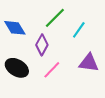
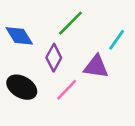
cyan line: (79, 30) -> (117, 40), moved
purple triangle: (89, 63) -> (96, 67), moved

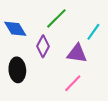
black ellipse: (22, 87) -> (17, 70), turned 55
pink line: (67, 90) -> (73, 83), moved

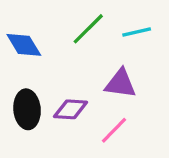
cyan line: (93, 32) -> (137, 32), moved, turned 42
purple diamond: (43, 46) -> (71, 109), moved, turned 65

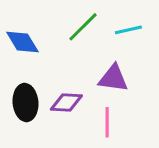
pink line: (114, 130) -> (107, 122), turned -44

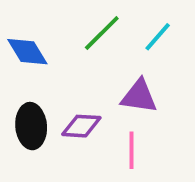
cyan line: (128, 30) -> (158, 37), turned -36

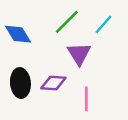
purple triangle: (139, 96) -> (79, 54), moved, turned 50

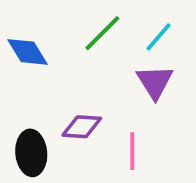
purple triangle: (79, 54) -> (155, 82), moved
black ellipse: (20, 83) -> (31, 153), moved

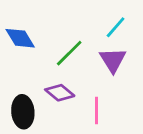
green line: (102, 33) -> (69, 53), moved
purple diamond: (82, 127) -> (60, 93), turned 36

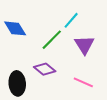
cyan line: (116, 27) -> (71, 20), moved
pink line: (96, 110) -> (83, 82), moved, turned -66

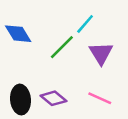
purple diamond: (45, 69) -> (53, 98), moved

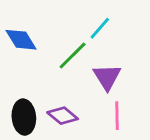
purple triangle: (101, 53) -> (107, 77), moved
pink line: (100, 98) -> (117, 116), turned 65

